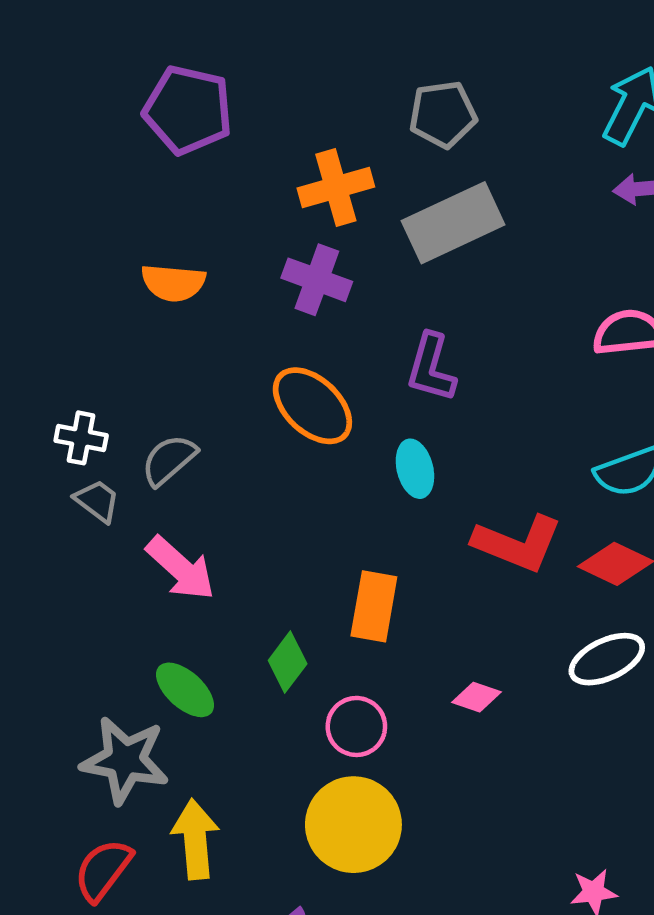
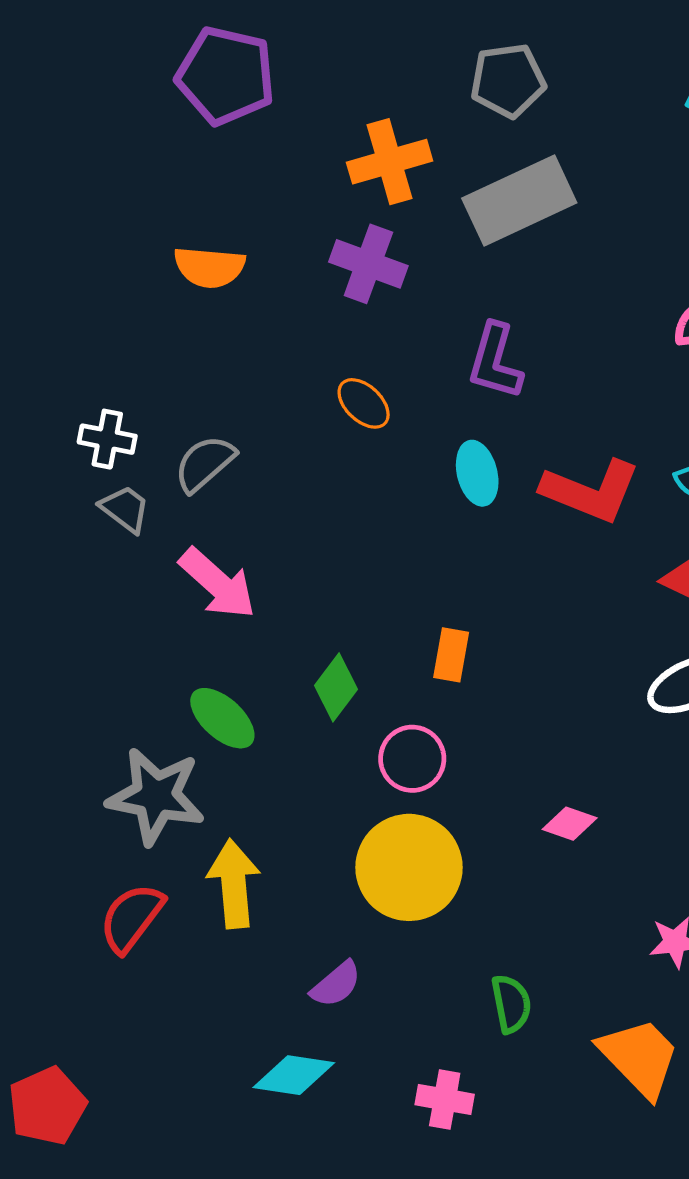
orange ellipse: (312, 406) -> (364, 403), size x0.6
red L-shape: (517, 543) -> (591, 491), moved
orange rectangle: (374, 606) -> (451, 655), moved, size x0.7
pink diamond: (476, 697) -> (570, 824), moved

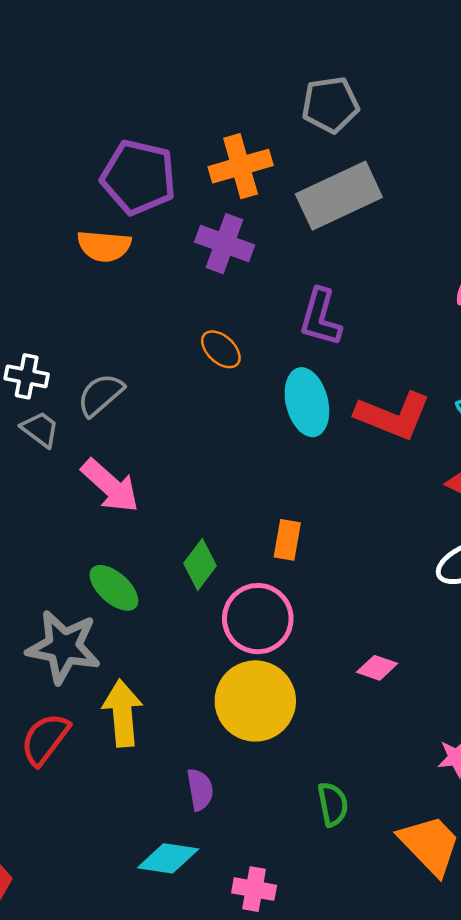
purple pentagon: (226, 76) -> (139, 177), moved
cyan ellipse: (477, 473) -> (307, 402), size x1.4
pink circle: (412, 759) -> (258, 619), size x1.4
purple semicircle: (336, 984) -> (200, 789), turned -60
pink cross: (445, 1099) -> (254, 889), moved

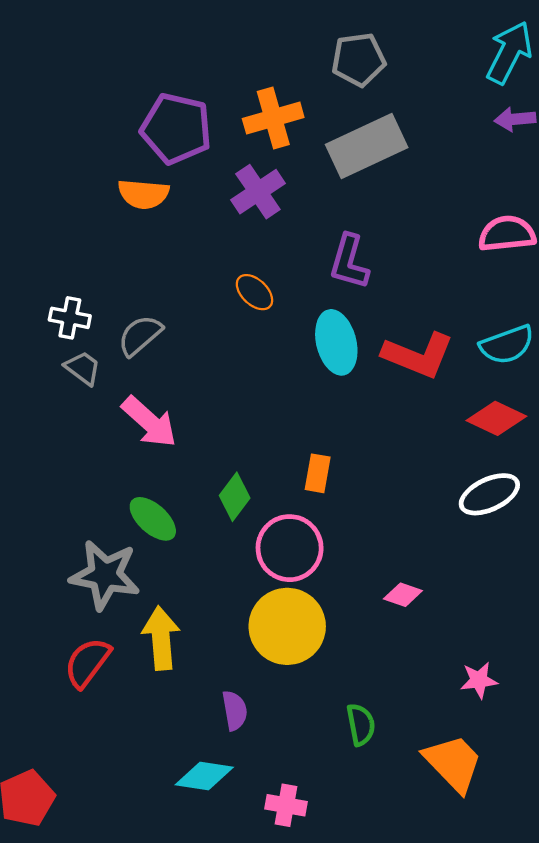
purple cross: (225, 244) -> (258, 192), turned 36

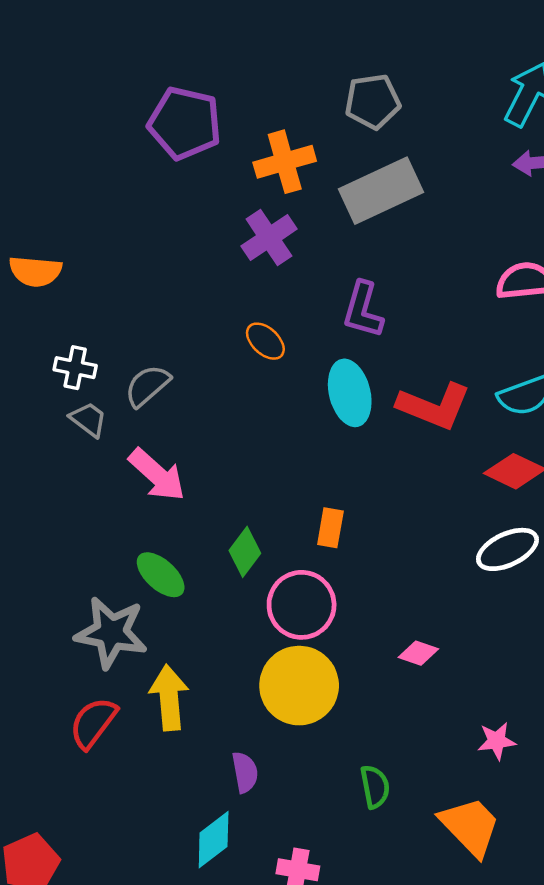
purple pentagon: (176, 129) -> (185, 123), moved
orange semicircle: (143, 194) -> (35, 271), moved
cyan diamond: (204, 776) -> (214, 840), turned -46

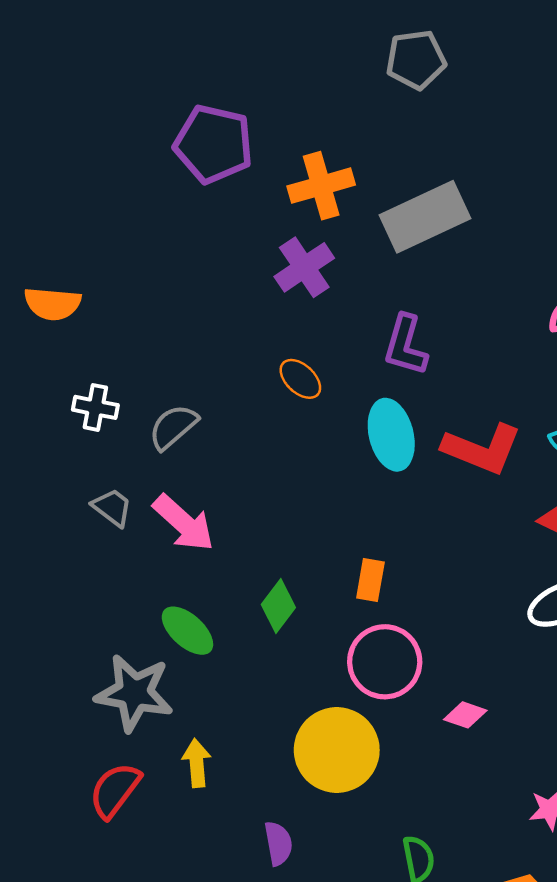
gray pentagon: (373, 101) -> (416, 60), moved
gray trapezoid: (88, 419) -> (112, 507), moved
pink circle: (302, 605) -> (385, 662), moved
yellow arrow: (169, 698) -> (197, 763), size x0.7

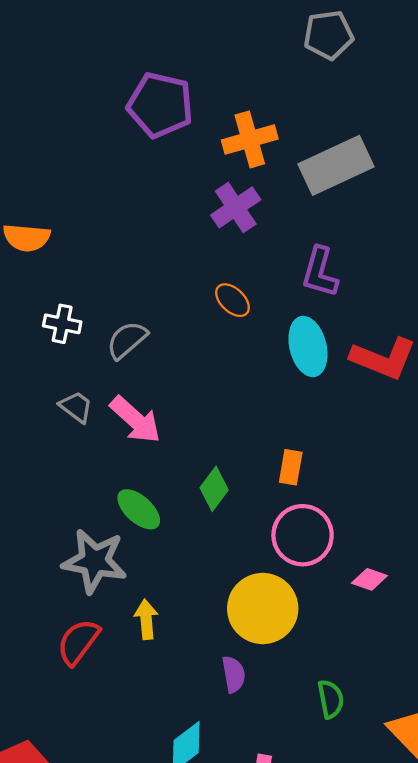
purple semicircle: (278, 843) -> (234, 674), moved

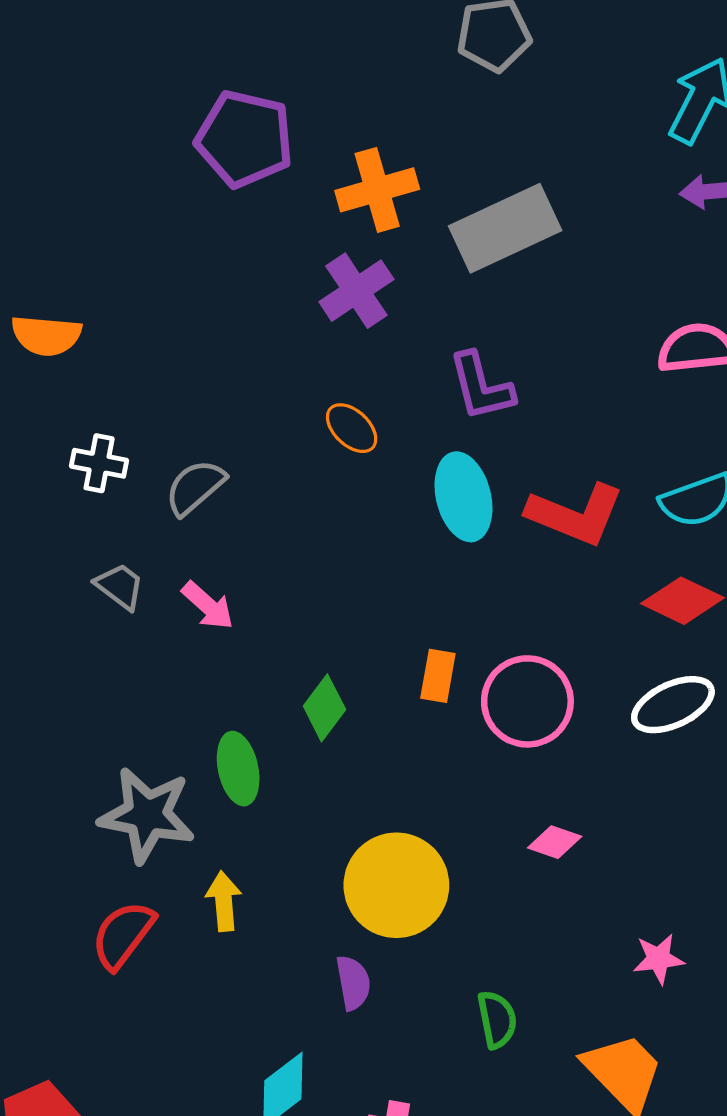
purple L-shape: (320, 272) -> (481, 387), turned -30
pink arrow: (135, 420) -> (208, 606), size x0.7
green ellipse: (139, 509) -> (238, 769), moved, turned 36
pink circle: (303, 535) -> (527, 701), moved

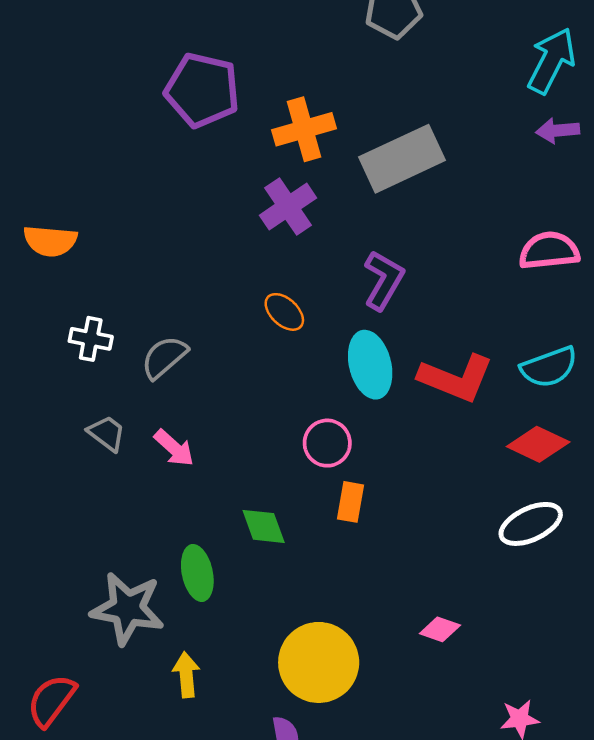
purple L-shape: (481, 387) -> (384, 280), turned -136
pink circle: (527, 701) -> (327, 443), moved, size x0.7
green diamond: (324, 708) -> (264, 526), turned -57
red semicircle: (123, 935) -> (51, 700), moved

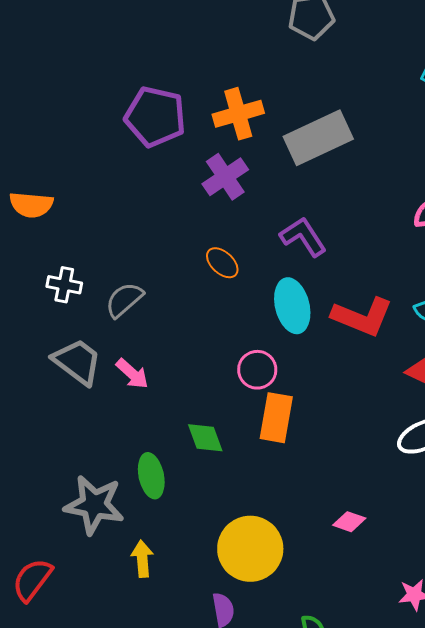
purple pentagon: (202, 90) -> (155, 117), moved
purple L-shape: (384, 280) -> (303, 237), turned -63
gray trapezoid: (107, 433) -> (77, 362), size x1.6
orange rectangle: (351, 502) -> (276, 418), size x1.5

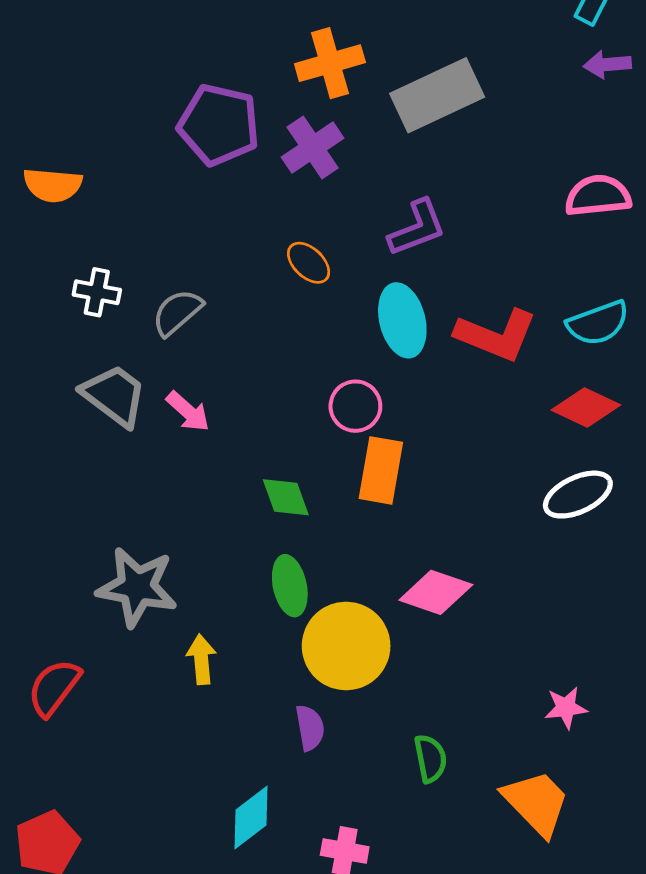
purple pentagon: (155, 117) -> (219, 125), moved
purple L-shape: (303, 237) -> (417, 228), turned 102
green ellipse: (151, 476) -> (290, 586), moved
pink diamond: (349, 522) -> (436, 592), moved, size x1.6

